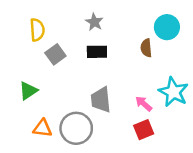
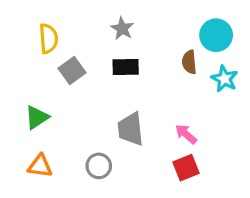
cyan star: (173, 92) -> (224, 79), moved, size x0.7
orange triangle: (42, 128) -> (40, 166), moved
gray circle: (76, 128) -> (99, 166), size x0.6

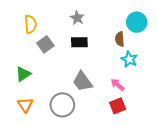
cyan star: (224, 79) -> (129, 59), moved
gray trapezoid: (131, 129) -> (83, 82), turned -30
orange triangle: (40, 166) -> (25, 105), turned 49
gray circle: (99, 166) -> (62, 105), size x1.5

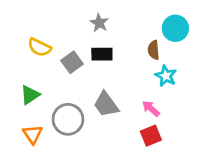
yellow semicircle: (31, 24) -> (39, 47), moved, turned 120
gray square: (45, 44) -> (72, 62), moved
gray circle: (62, 105) -> (68, 119), moved

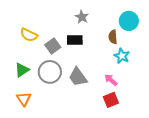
gray star: (99, 23) -> (82, 17), moved
gray circle: (68, 119) -> (50, 72), moved

